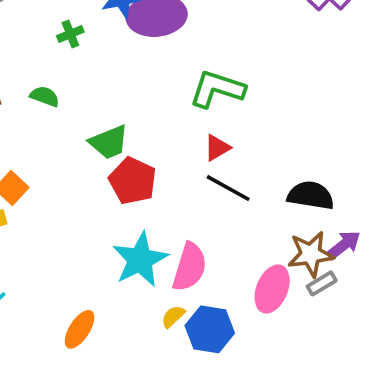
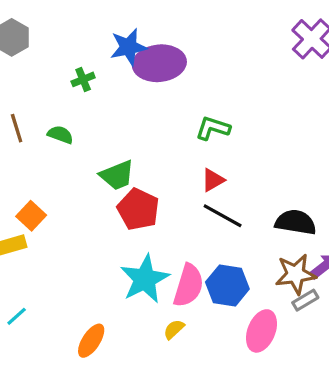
green L-shape: (217, 89) -> (213, 128), size x0.7
pink ellipse: (272, 289) -> (261, 331), moved
blue hexagon: (210, 329) -> (227, 286), moved

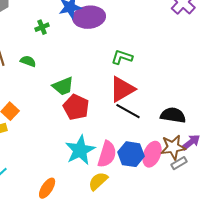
red triangle: (213, 180) -> (122, 89), size x1.8
yellow semicircle: (174, 329) -> (98, 181), size x1.5
pink ellipse: (261, 331) -> (152, 154), moved

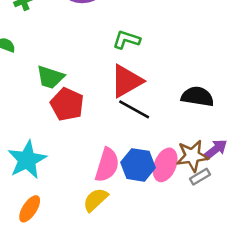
green trapezoid: (63, 86) -> (50, 77), turned 40
black semicircle: (173, 115) -> (197, 97), moved
cyan star: (80, 150) -> (27, 160), moved

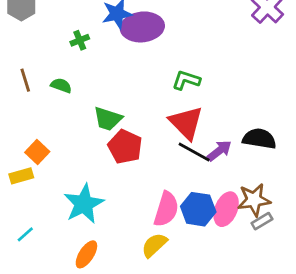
red triangle: (126, 81) -> (186, 123), turned -45
purple arrow: (216, 149) -> (219, 151), moved

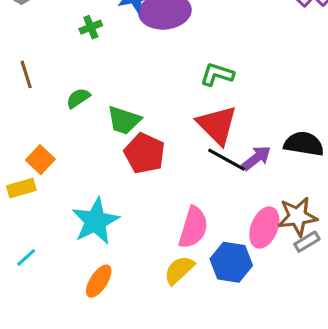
green semicircle: (61, 85) -> (78, 98), moved, turned -54
blue hexagon: (198, 209) -> (231, 262), moved

